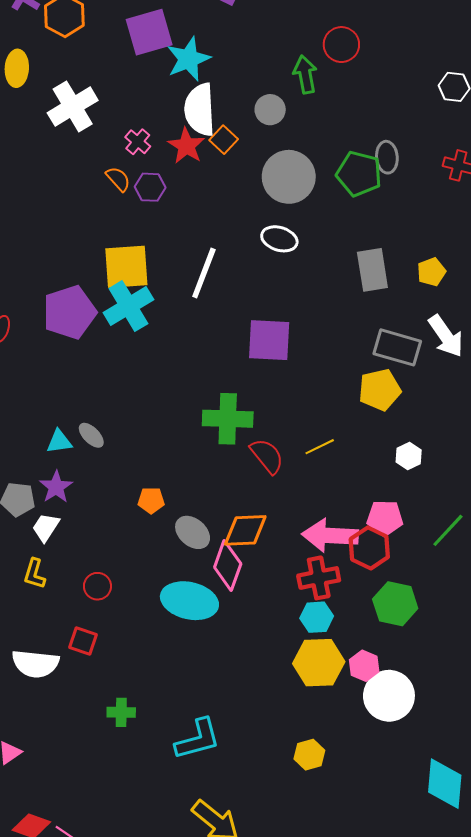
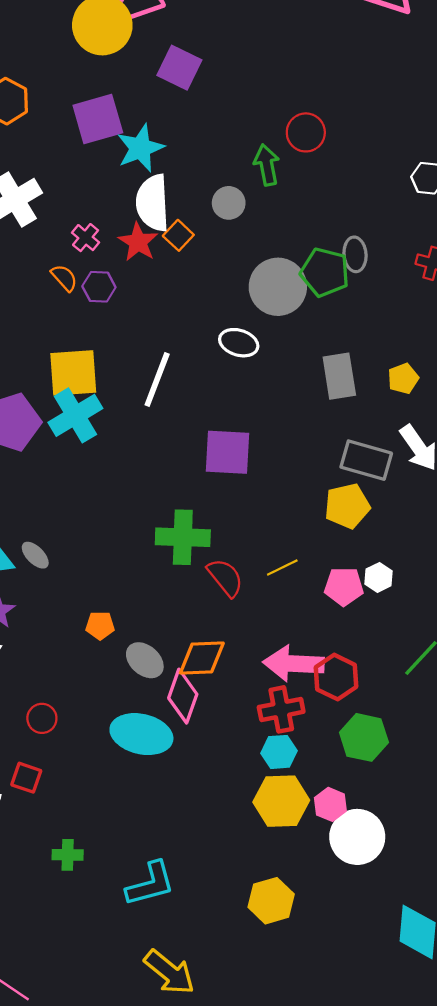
gray circle: (289, 177) -> (278, 287), moved
pink pentagon: (385, 518) -> (344, 586), moved
yellow hexagon: (309, 755) -> (271, 901), size x1.4

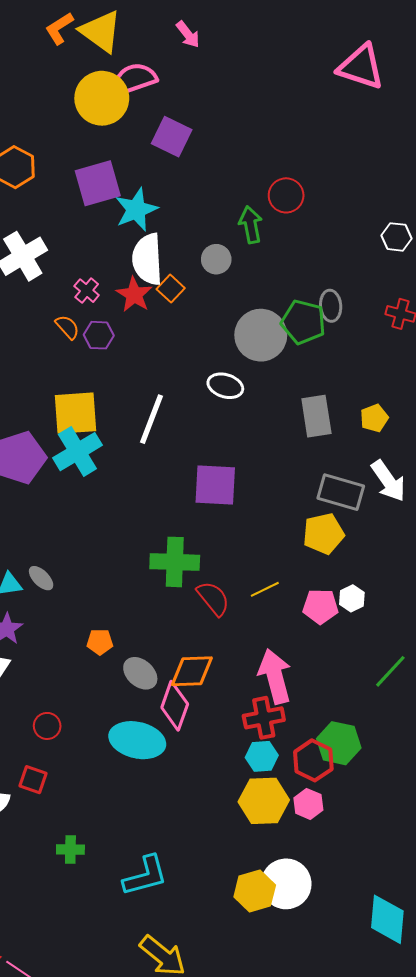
pink arrow: (294, 664) -> (275, 676), turned 72
red hexagon: (336, 677) -> (313, 760), moved
white circle: (357, 837) -> (286, 884), moved

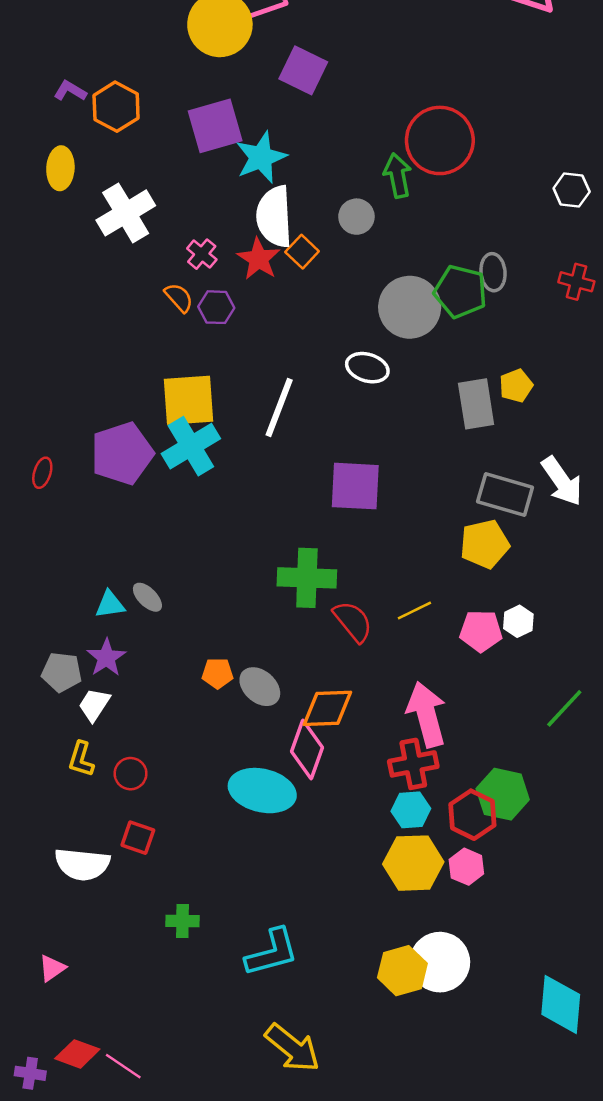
red circle: (286, 195) -> (440, 140), size x1.6
yellow pentagon: (374, 418) -> (516, 386), moved
gray ellipse: (140, 673) -> (260, 687), moved
red circle: (47, 726) -> (131, 774), moved

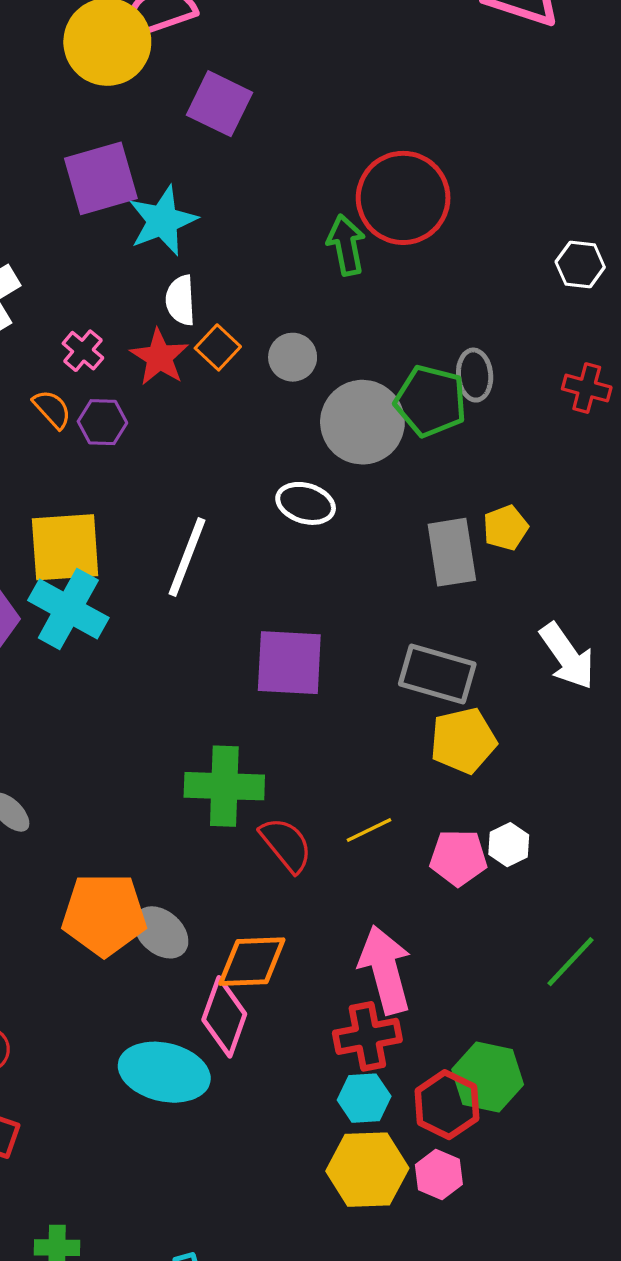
white semicircle: (274, 217) -> (180, 300), size x0.6
gray circle: (356, 217) -> (293, 357), moved
cyan cross: (191, 446) -> (68, 609), turned -30
gray rectangle: (505, 494) -> (437, 674), moved
orange pentagon: (218, 673) -> (104, 915), size x2.0

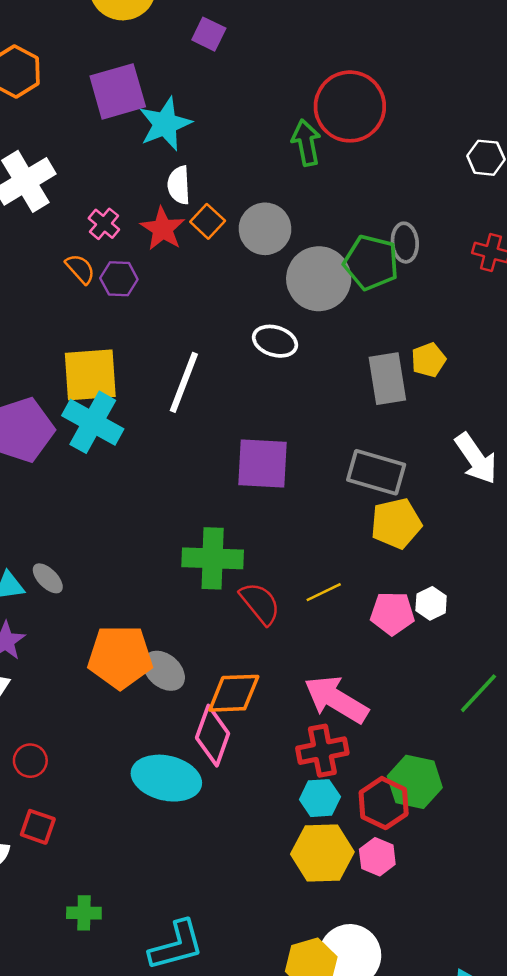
purple square: (219, 104) -> (209, 34), size x0.7
gray circle: (293, 357) -> (265, 229), size x1.4
pink arrow: (385, 970) -> (336, 699), turned -44

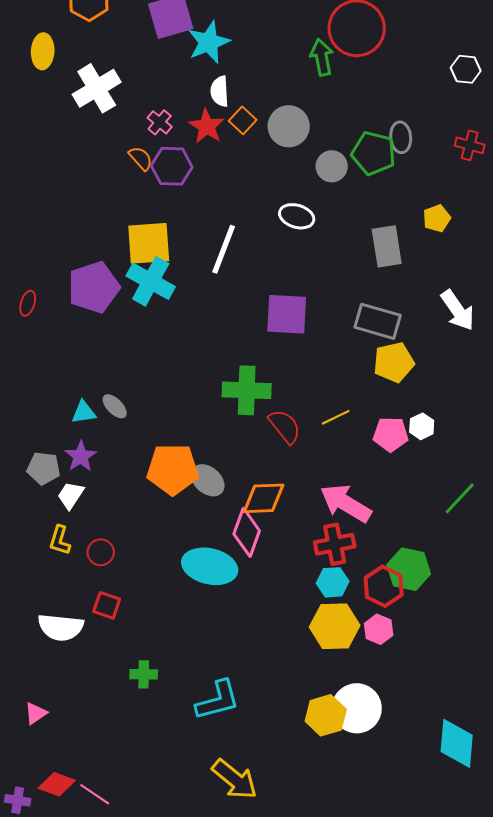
purple hexagon: (119, 279) -> (172, 166), size x1.4
gray circle: (319, 279) -> (332, 166), size x0.6
yellow pentagon: (429, 360) -> (437, 218), moved

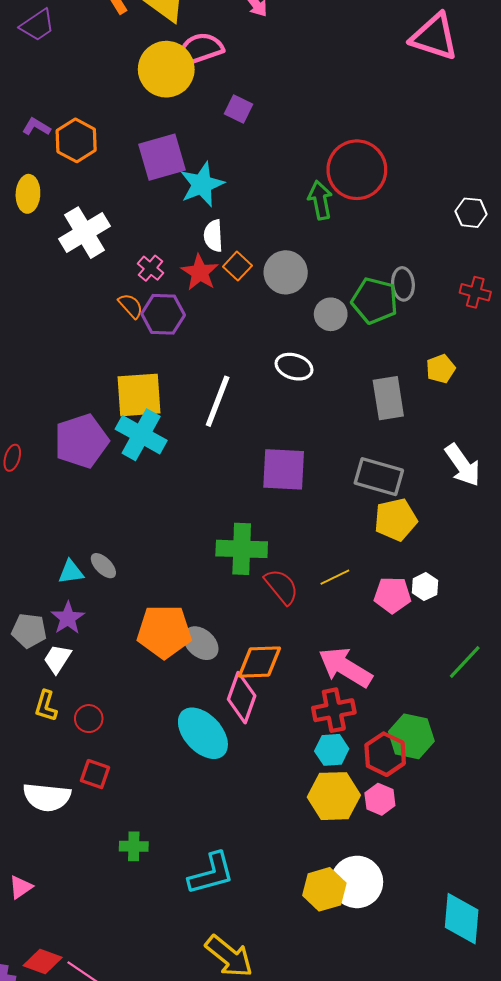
cyan ellipse: (210, 566) -> (203, 733), turned 34

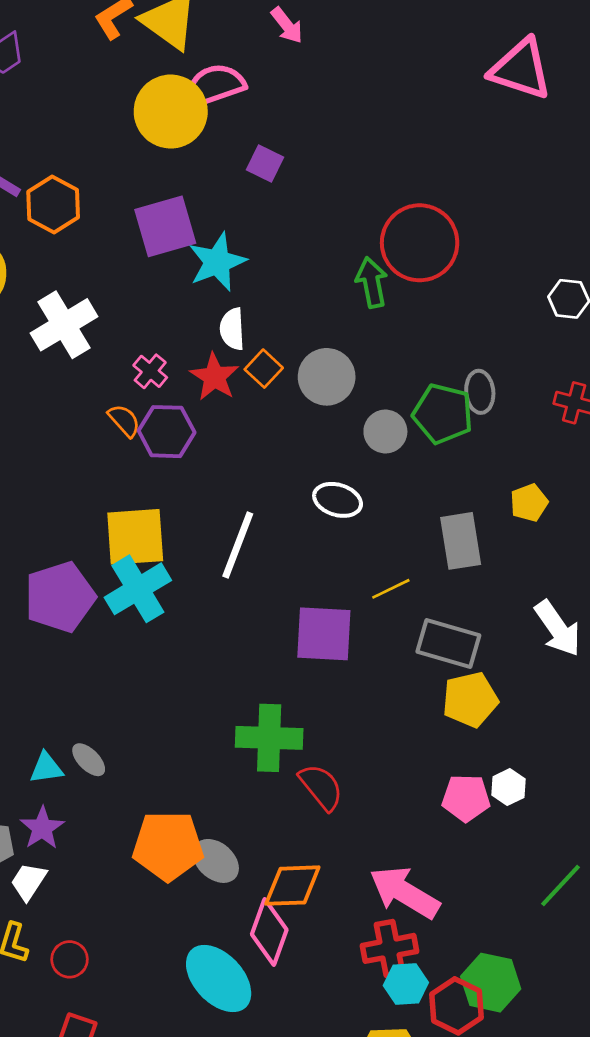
cyan cross: (141, 435) -> (138, 589), turned 30
yellow line: (335, 577) -> (391, 589), moved
cyan hexagon: (332, 750) -> (406, 984), moved

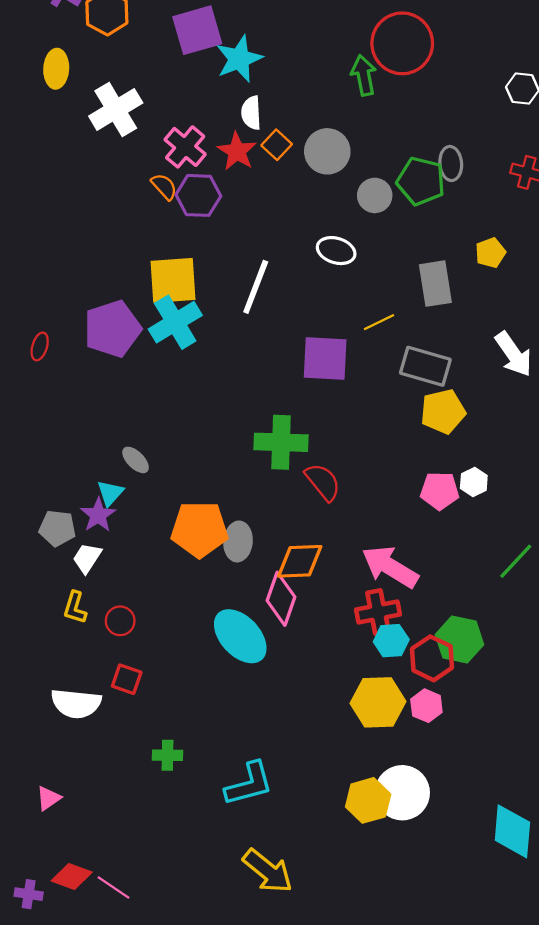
pink cross: (150, 371) -> (185, 147), size x1.5
cyan triangle: (46, 768) -> (110, 493), moved, turned -40
gray ellipse: (216, 861) -> (238, 541), turned 54

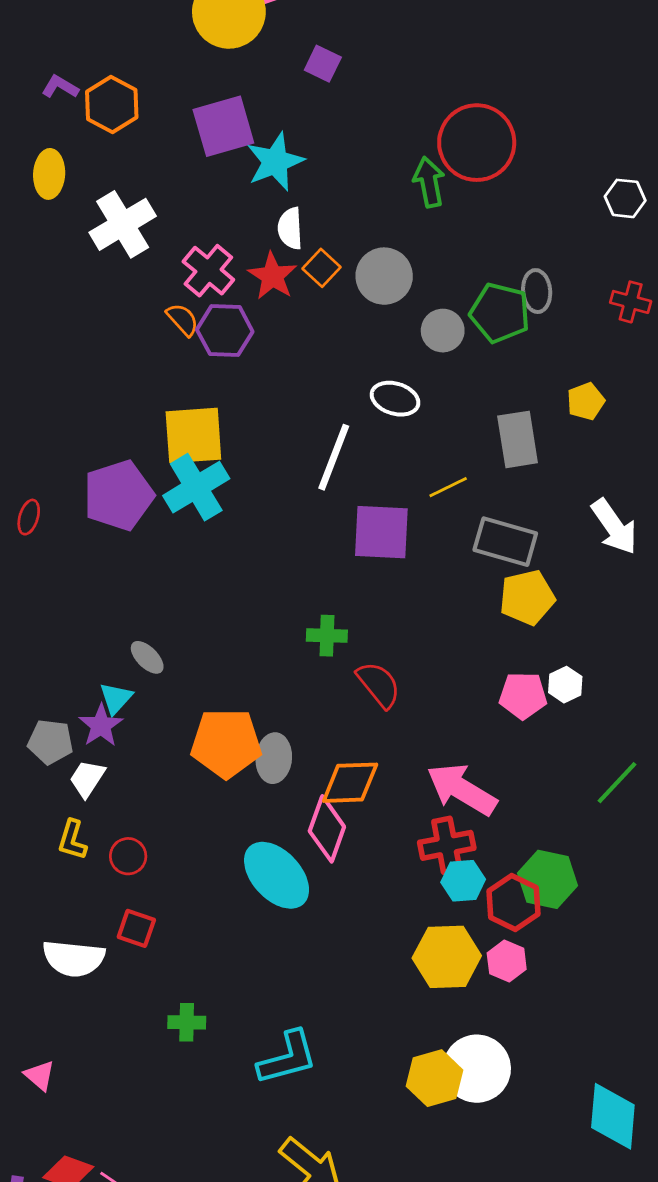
white line: (256, 287) -> (334, 457), moved
green cross: (281, 442) -> (327, 636), size x0.6
pink triangle: (48, 798) -> (40, 1075), turned -44

